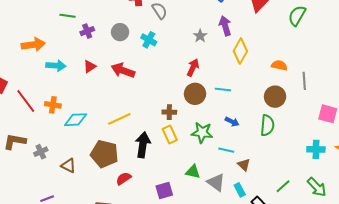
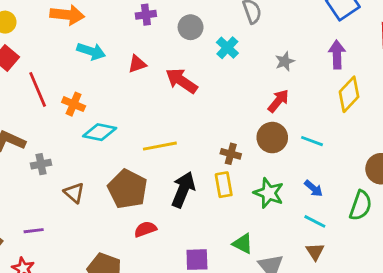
gray star: (200, 36) -> (285, 61), moved
cyan line: (226, 150) -> (315, 221), moved

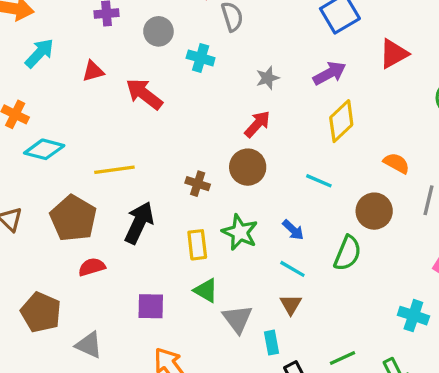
cyan cross: (227, 48) -> (201, 58), turned -30
cyan arrow: (91, 51) -> (39, 53), turned -68
purple arrow: (337, 55) -> (330, 73), turned 60
cyan line: (312, 141) -> (319, 181), moved
yellow rectangle: (224, 185) -> (197, 245), moved

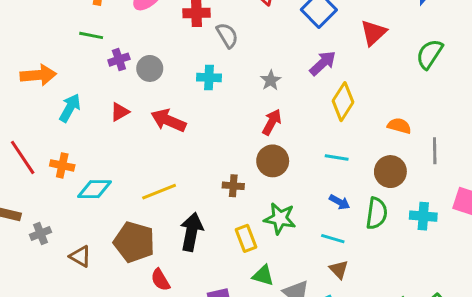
gray circle: (158, 31) -> (150, 68), moved
blue arrow: (293, 230) -> (340, 202), moved
red semicircle: (92, 267) -> (160, 280), turned -90
cyan cross: (413, 316) -> (423, 216), moved

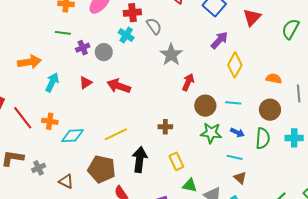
cyan cross: (209, 78) -> (126, 35), moved, turned 35
gray star: (271, 80) -> (171, 55), moved, size x1.6
brown circle: (273, 161) -> (205, 106), moved
green star: (280, 218) -> (211, 133), moved

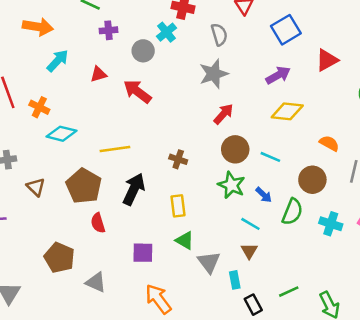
gray semicircle: (154, 26) -> (219, 34), moved
gray circle: (104, 52) -> (143, 51), moved
yellow diamond: (235, 65) -> (287, 111), turned 50

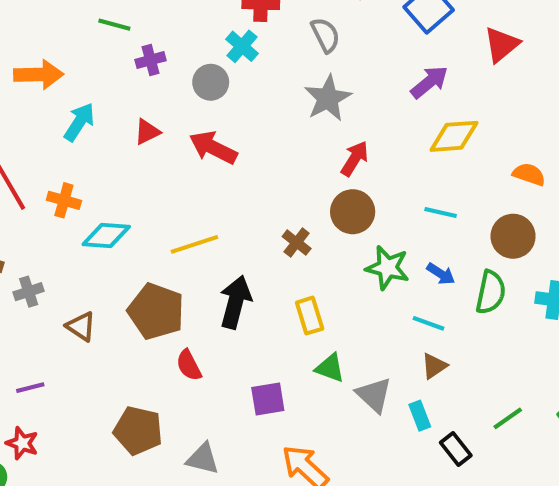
brown circle: (235, 149) -> (353, 212), moved
brown cross: (178, 159) -> (297, 243), turned 30
brown triangle: (249, 251) -> (434, 366), turned 36

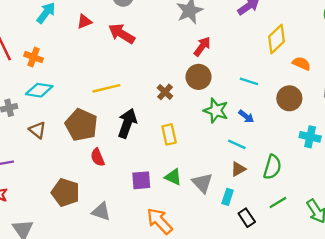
yellow diamond: (454, 136) -> (277, 39), moved, turned -44
cyan diamond: (106, 236) -> (39, 90), moved
green semicircle: (491, 292) -> (272, 167), moved
green triangle: (330, 368) -> (173, 177), moved
cyan rectangle: (420, 416) -> (228, 197), turned 35

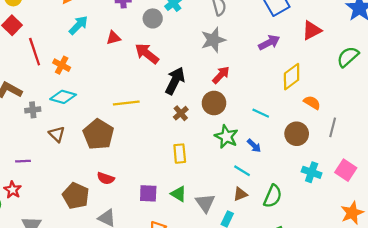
black arrow: (127, 123) -> (175, 81), moved
red semicircle: (98, 157) -> (106, 178), moved, turned -56

